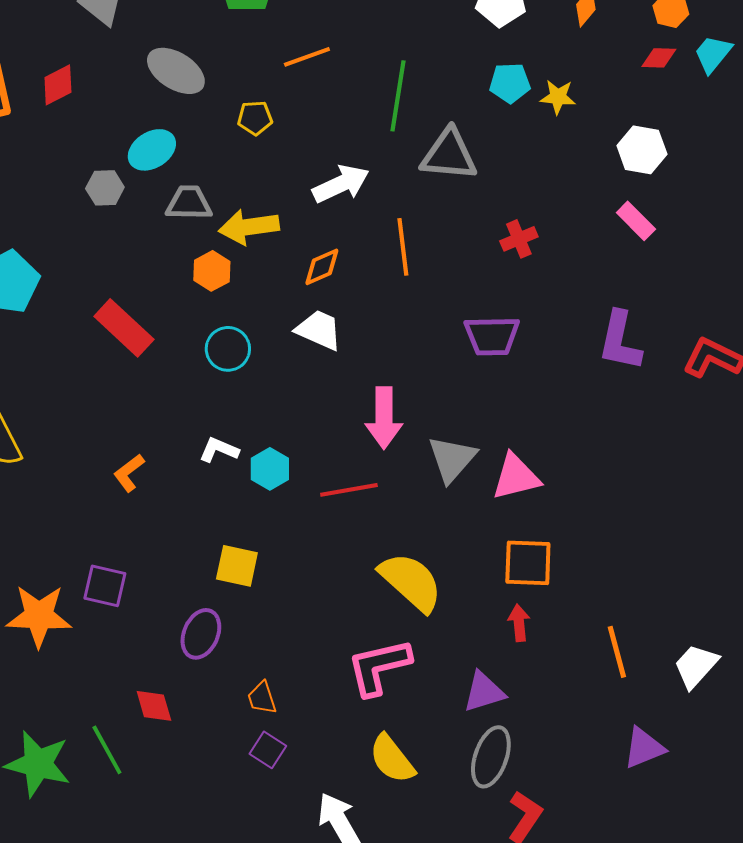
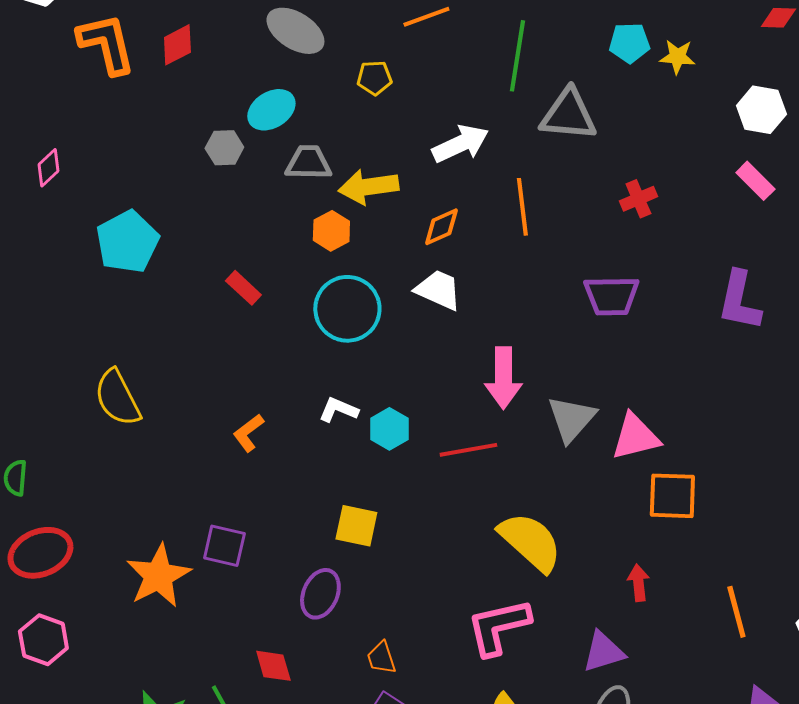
red rectangle: (124, 328) -> (243, 288), size x0.6
cyan circle: (228, 349) -> (347, 309), size x1.5
orange square: (528, 563) -> (672, 496), moved
orange star: (39, 616) -> (158, 576), turned -30

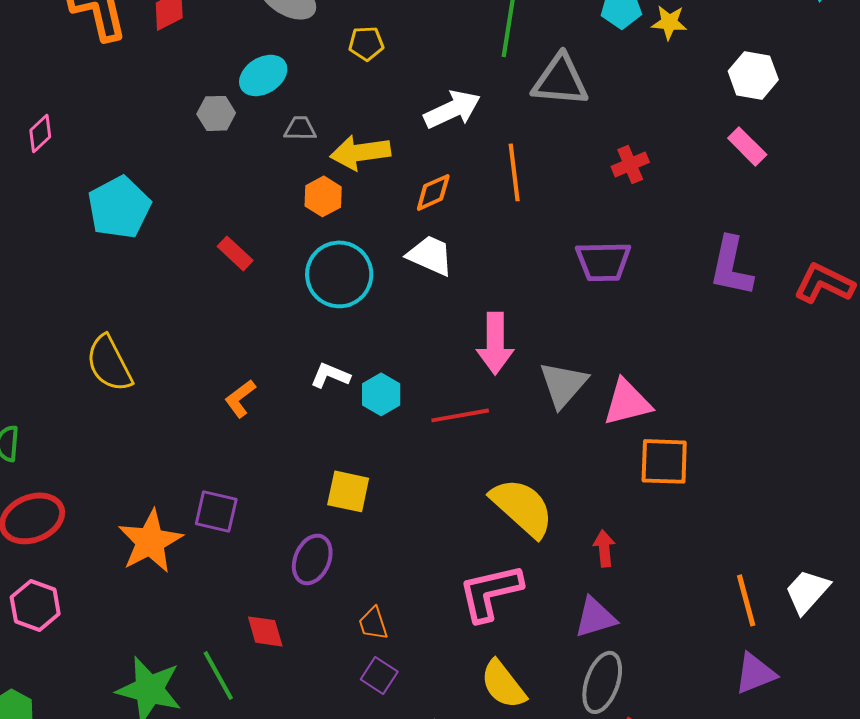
gray trapezoid: (308, 163) -> (300, 128), size x0.7
red arrow: (638, 583) -> (604, 548), moved
orange line: (736, 612) -> (746, 600), moved

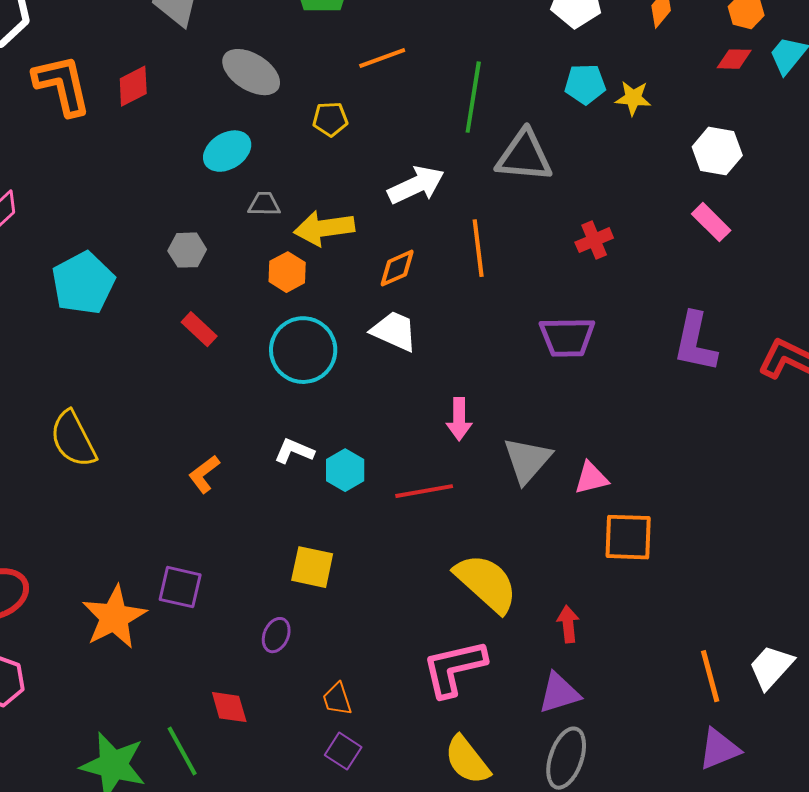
gray hexagon: (216, 113) -> (187, 250), moved
pink arrow: (495, 343) -> (459, 419), size x0.7
pink triangle: (627, 402) -> (591, 478), size x0.7
purple ellipse: (312, 559) -> (276, 635), size x0.7

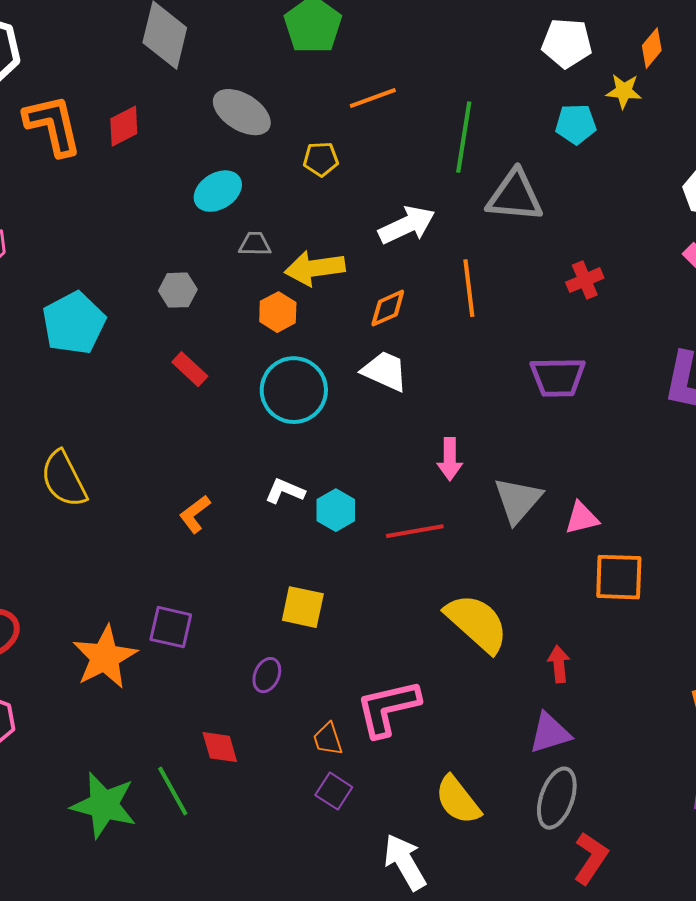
yellow star: (633, 98) -> (624, 91), moved
pink L-shape: (454, 668) -> (388, 708), moved

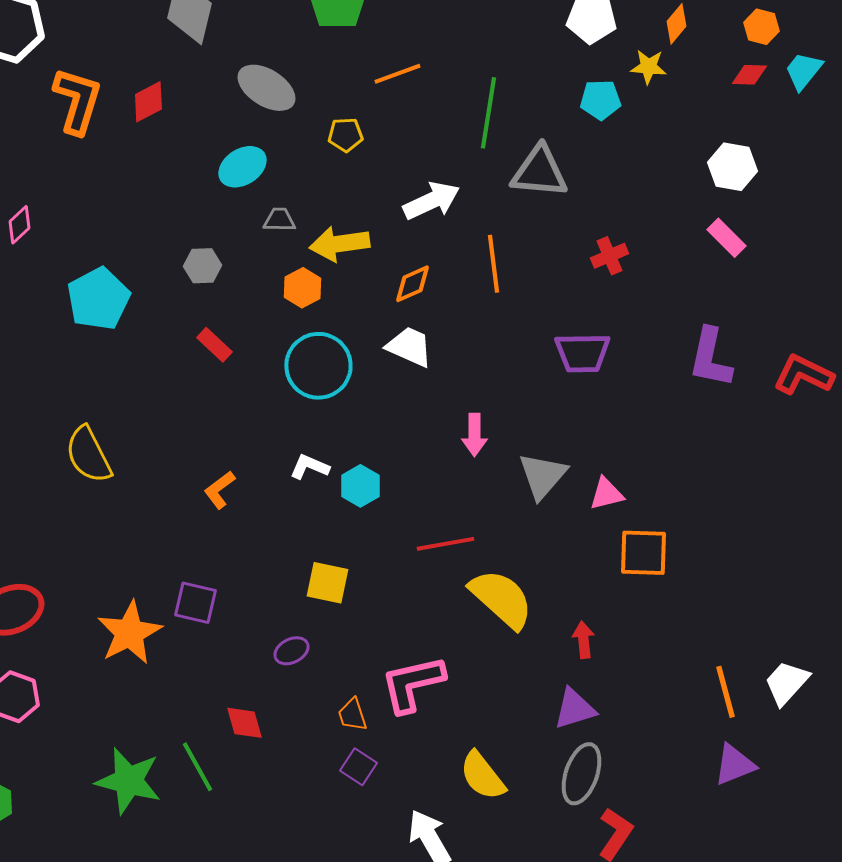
orange L-shape: (53, 125) -> (77, 101), turned 30
red line: (415, 531) -> (445, 544), moved
purple ellipse: (267, 675) -> (291, 651), turned 40

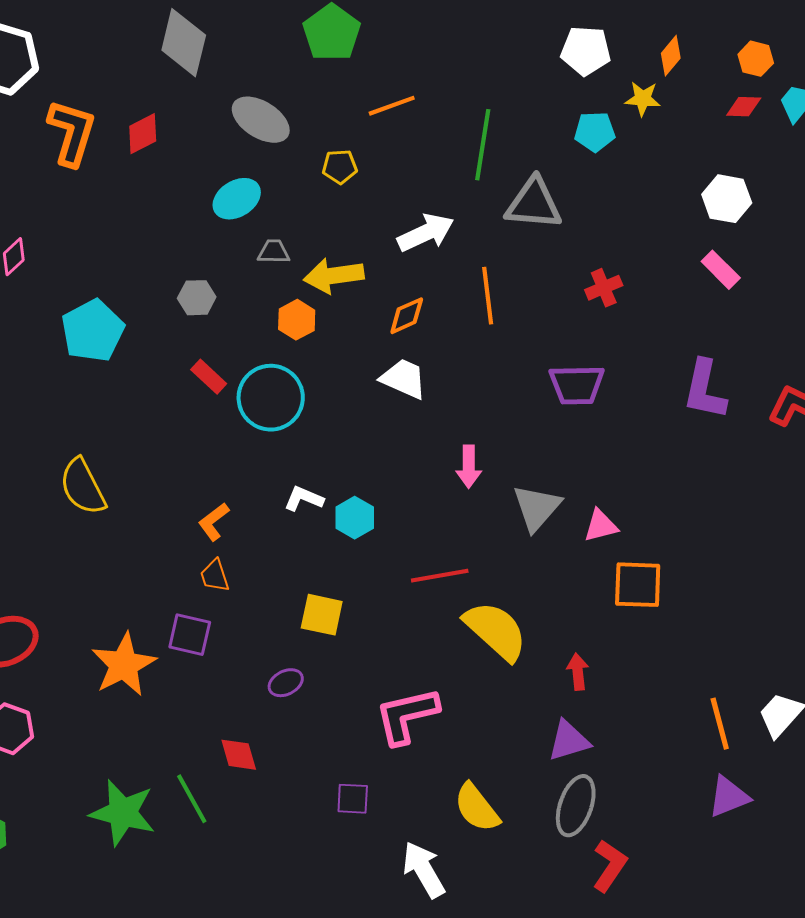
cyan circle: (318, 366) -> (271, 398), moved
orange trapezoid: (352, 715) -> (215, 576), moved
purple square: (358, 767) -> (353, 799), turned -30

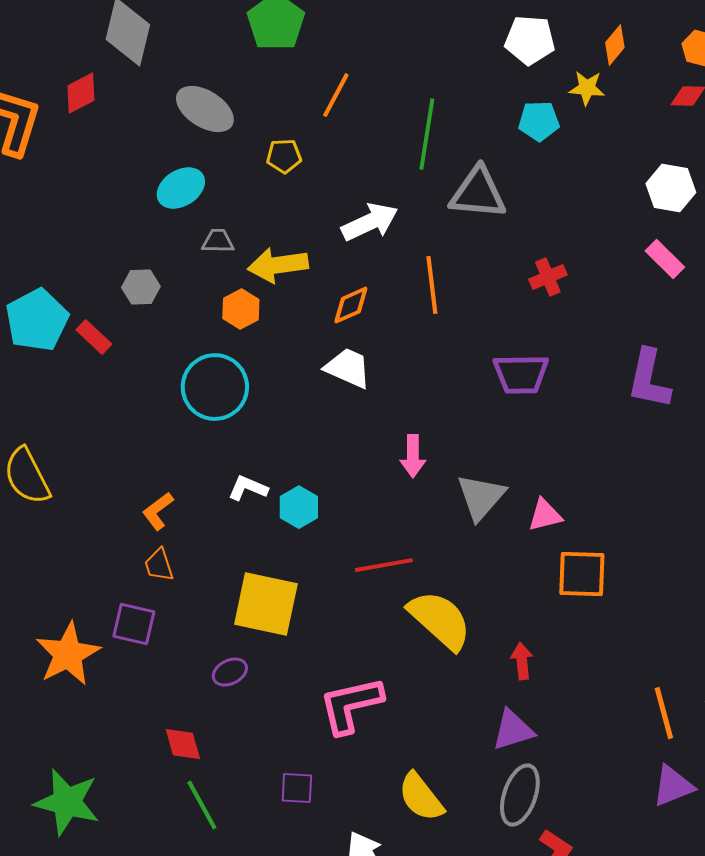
orange line: (392, 106) -> (336, 95), turned -42
red diamond: (143, 134) -> (81, 93), moved
red rectangle: (209, 377) -> (94, 337), moved
yellow square: (322, 615) -> (266, 604), size x1.5
green line: (192, 799) -> (202, 805), moved

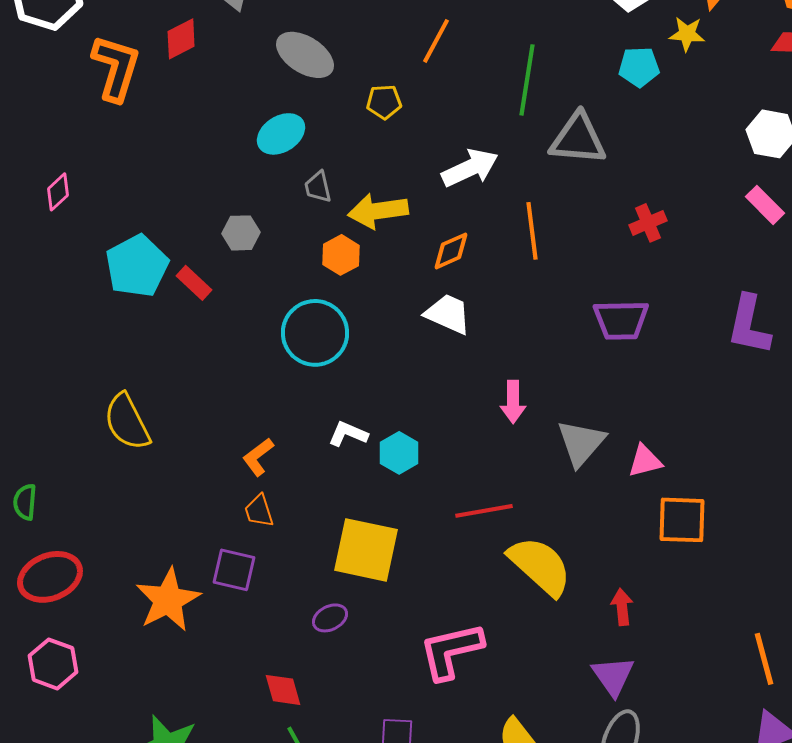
gray trapezoid: (218, 241) -> (318, 187), turned -104
purple triangle: (513, 730) -> (613, 676), turned -48

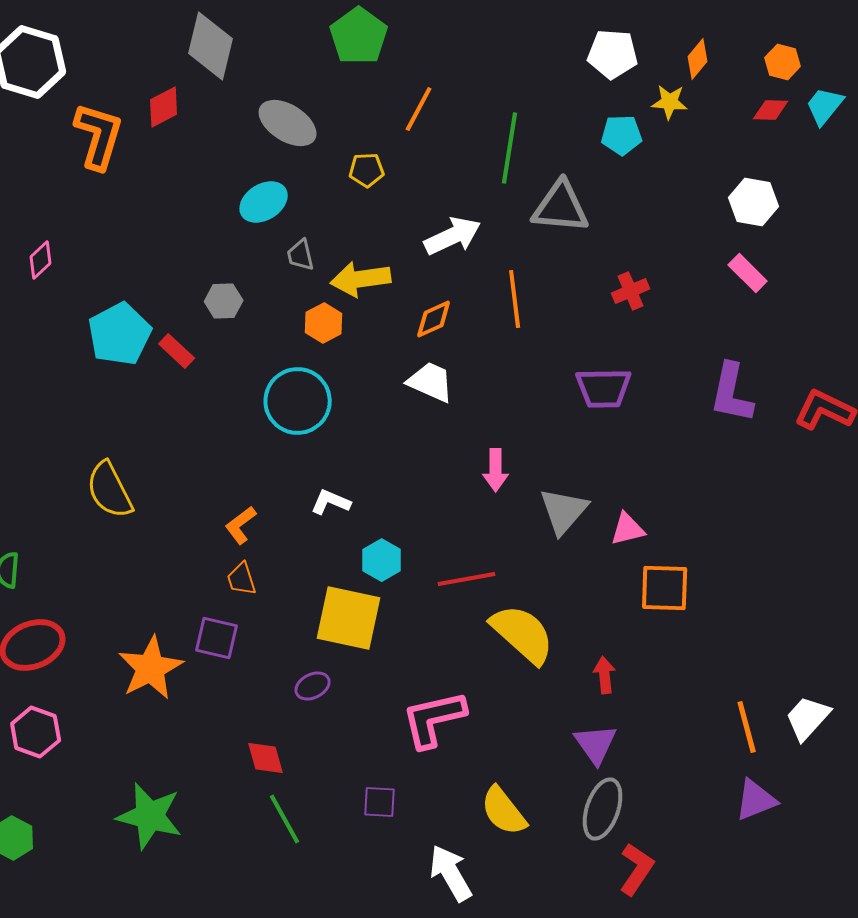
cyan hexagon: (399, 453) -> (382, 560), moved

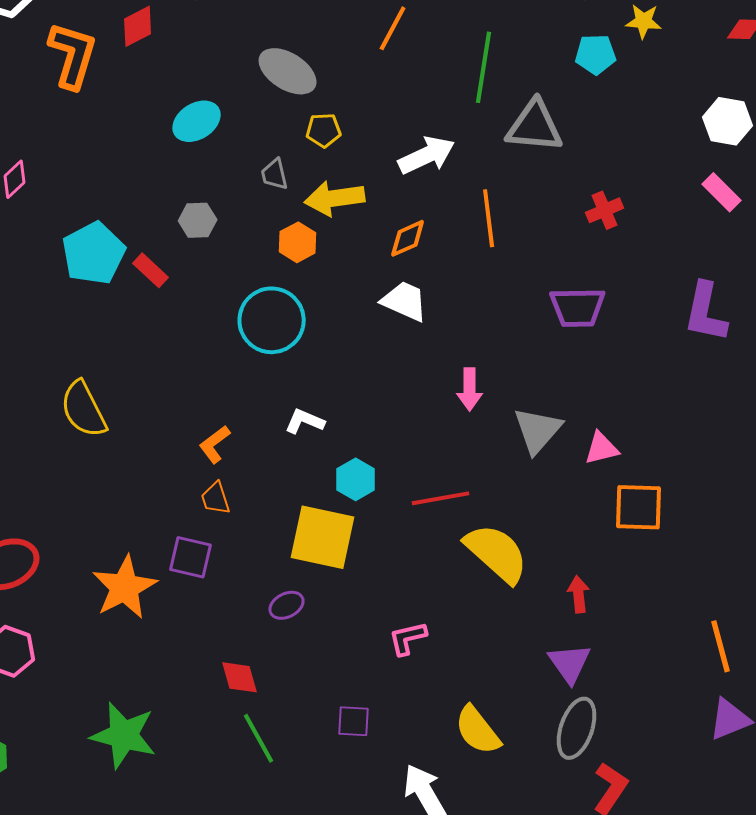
gray ellipse: (288, 123) -> (288, 71), moved
yellow pentagon: (367, 170) -> (324, 130), moved
cyan ellipse: (264, 202) -> (197, 121), moved
pink L-shape: (434, 719) -> (408, 638), size x0.6

